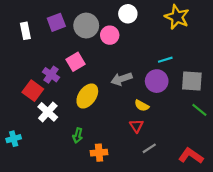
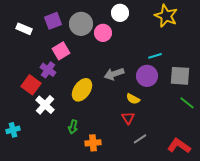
white rectangle: (25, 31) -> (24, 29), turned -56
pink square: (76, 62) -> (61, 51), moved

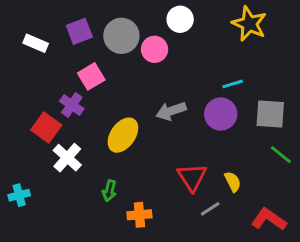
yellow semicircle: (133, 99) -> (233, 182), moved, turned -144
red triangle: (128, 118) -> (192, 177), size x1.5

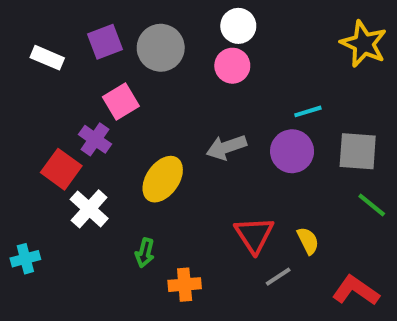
yellow star: (249, 24) -> (364, 44), moved
pink circle: (155, 49) -> (232, 66), moved

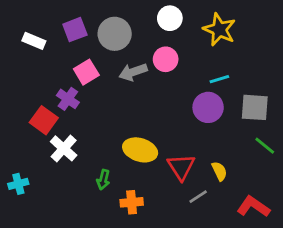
yellow star: (364, 44) -> (219, 30), moved
pink circle: (232, 66) -> (166, 59), moved
gray arrow: (226, 147) -> (133, 72), moved
yellow ellipse: (163, 179) -> (140, 150), moved, turned 72

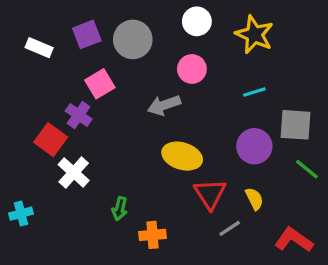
gray arrow: (133, 72) -> (164, 105), moved
purple circle: (208, 107) -> (254, 146), moved
yellow ellipse: (140, 150) -> (182, 156), moved

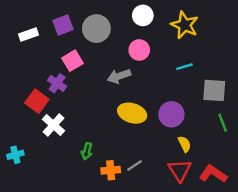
white rectangle: (39, 48) -> (28, 34), turned -42
purple circle: (254, 146) -> (171, 114), moved
green line: (307, 169) -> (223, 123), turned 30
red triangle: (210, 194) -> (180, 170), moved
gray line: (230, 228) -> (134, 165), moved

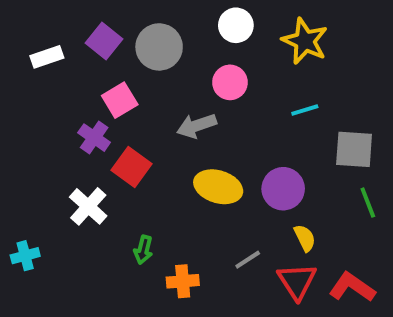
purple square: (63, 25) -> (104, 41), turned -30
red square: (37, 101) -> (132, 167), moved
gray line: (134, 165) -> (248, 260), moved

